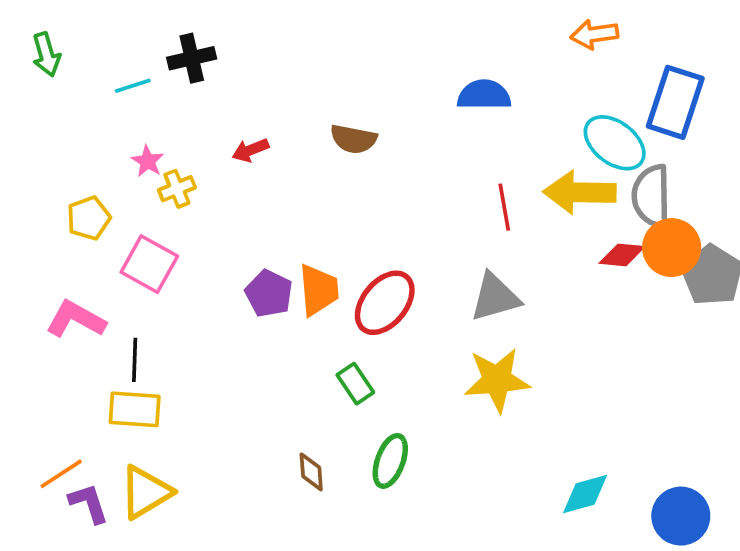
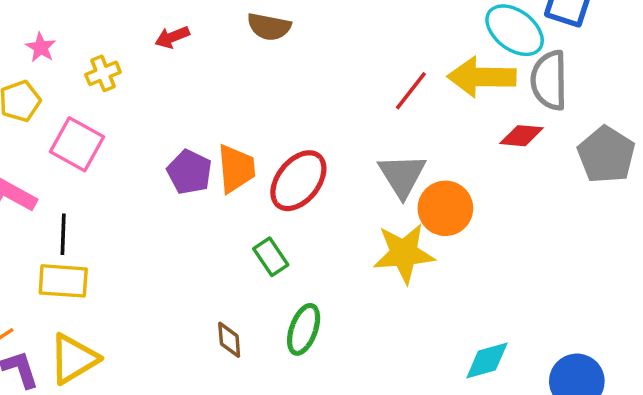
pink star: (147, 161) -> (41, 47), moved
red line: (504, 207) -> (411, 91), turned 48
orange circle: (672, 248) -> (445, 208), moved
gray triangle: (495, 297) -> (402, 175), turned -46

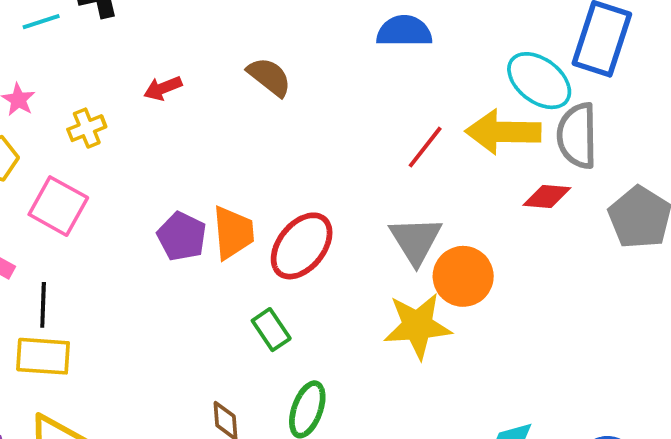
brown semicircle: (269, 27) -> (269, 77), turned -153

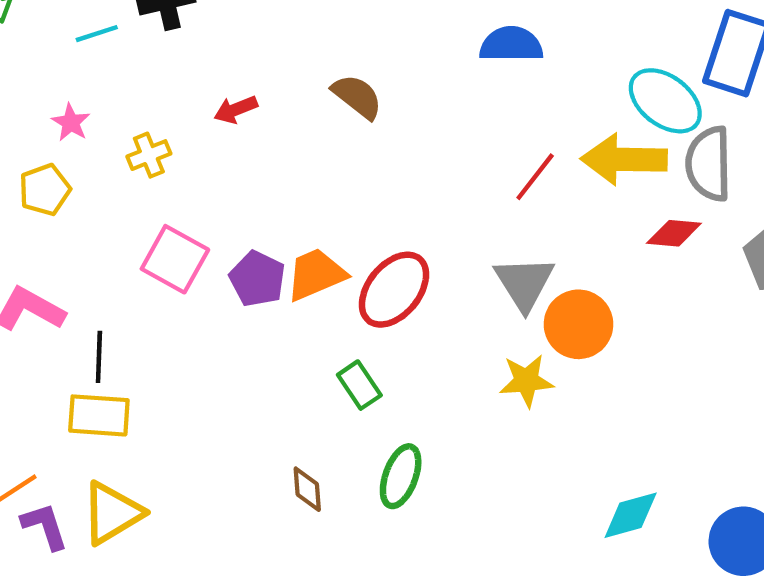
pink square: (58, 206) -> (175, 259), moved
orange trapezoid: (233, 233) -> (316, 274), turned -108
yellow star: (418, 326) -> (526, 381), size x0.7

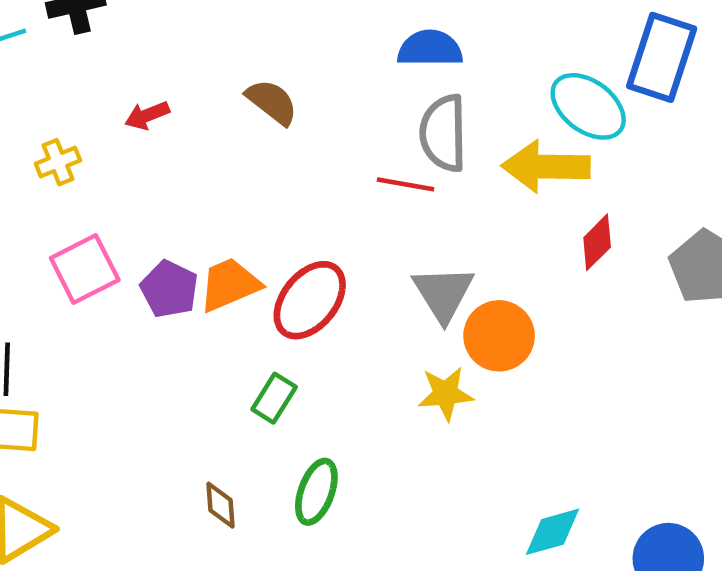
gray semicircle: (709, 164) -> (443, 133), moved
red line: (535, 177) -> (405, 184), moved, turned 62
red diamond: (674, 233) -> (597, 242), turned -50
pink square: (175, 259) -> (85, 269), turned 34
green rectangle: (359, 385) -> (274, 398), turned 66

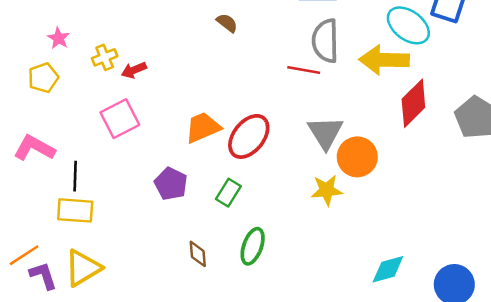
brown semicircle: (272, 102) -> (227, 23), size x0.7
red arrow: (147, 115) -> (134, 70), moved
red diamond: (597, 242) -> (413, 103), size x1.5
purple pentagon: (169, 289) -> (171, 184), moved

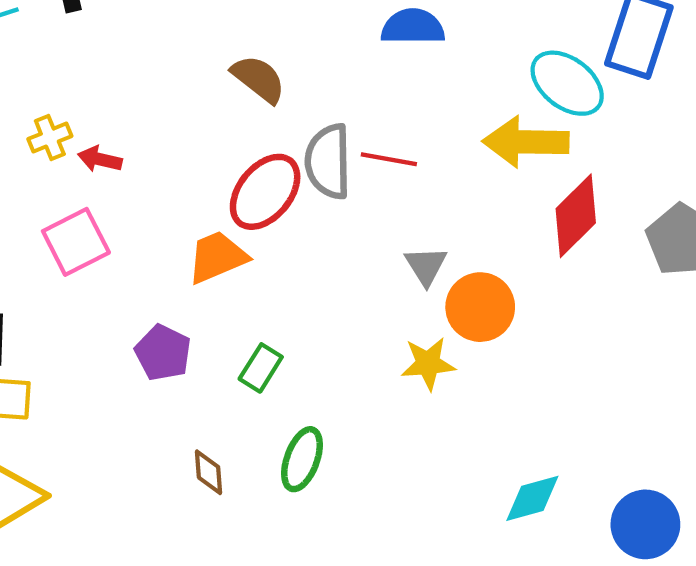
brown semicircle: (227, 23) -> (259, 79), size x1.5
gray semicircle: (325, 41) -> (328, 161), moved
red arrow: (134, 70) -> (100, 159), turned 35
gray triangle: (325, 133) -> (426, 266), size x0.7
red ellipse: (249, 136) -> (265, 192), moved

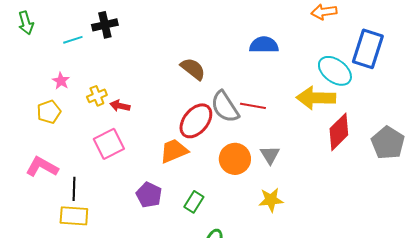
gray semicircle: (328, 161) -> (225, 107), turned -32
orange circle: (480, 307) -> (235, 159), moved

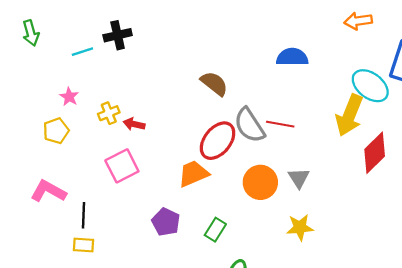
yellow arrow: (316, 98) -> (349, 115), turned -69
yellow rectangle: (74, 216) -> (83, 245), size x0.7

